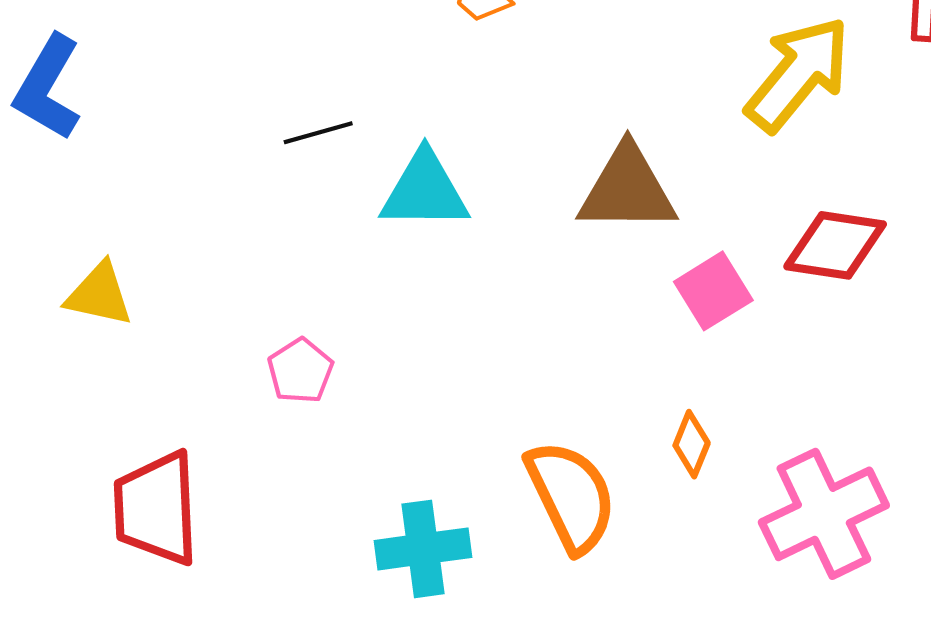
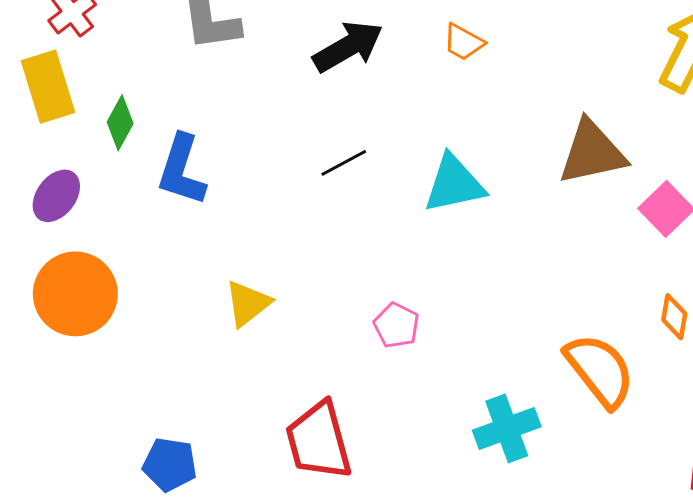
black line: (318, 133) -> (344, 163), moved
yellow triangle: (99, 294) -> (248, 303), turned -38

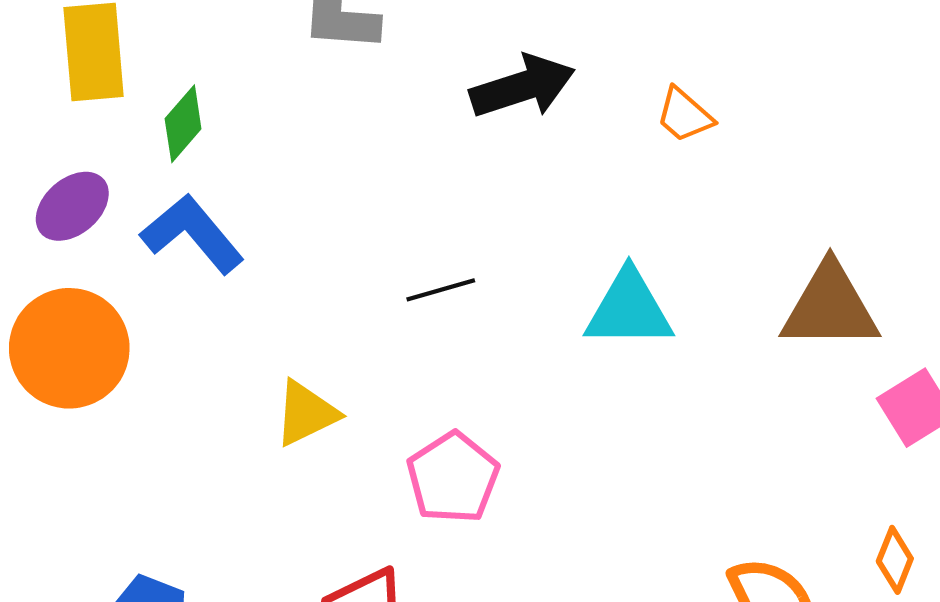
black line: (344, 163) -> (441, 290), moved
blue L-shape: (182, 170) -> (192, 234), moved, turned 110
pink pentagon: (396, 325) -> (453, 478), moved, size x1.4

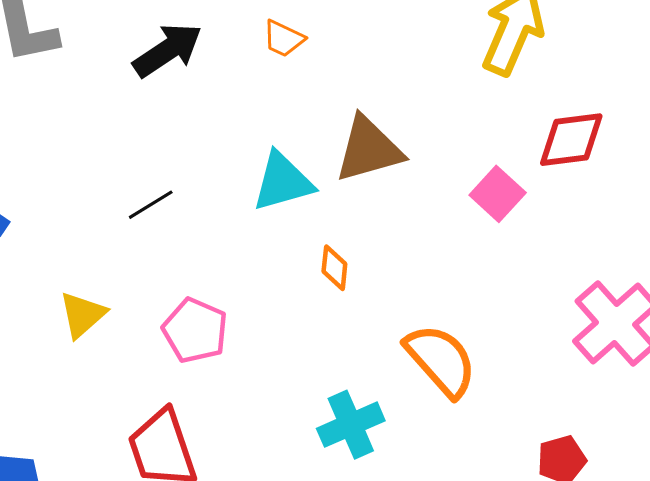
brown triangle: (830, 307) -> (369, 149), moved
orange diamond: (895, 560) -> (334, 268), moved

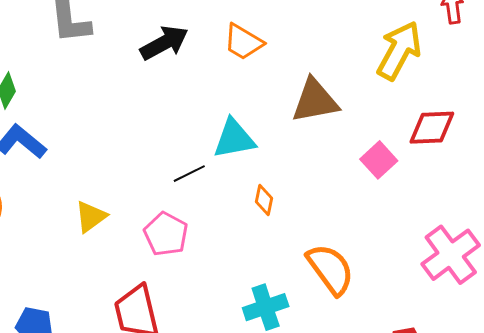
orange trapezoid: (283, 39) -> (243, 42), size x1.4
brown triangle: (369, 149) -> (315, 101), moved
black line: (151, 205) -> (189, 174), moved

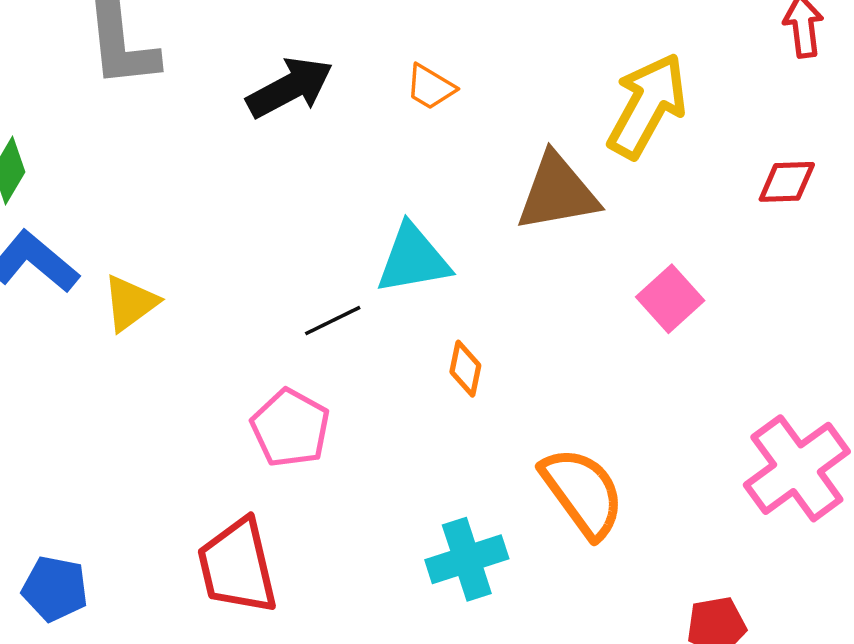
orange trapezoid: (243, 42) -> (431, 87), size x0.7
yellow arrow: (399, 50) -> (647, 106), moved
red diamond: (432, 128) -> (787, 182), moved, size x0.7
yellow triangle: (91, 217) -> (130, 303), moved

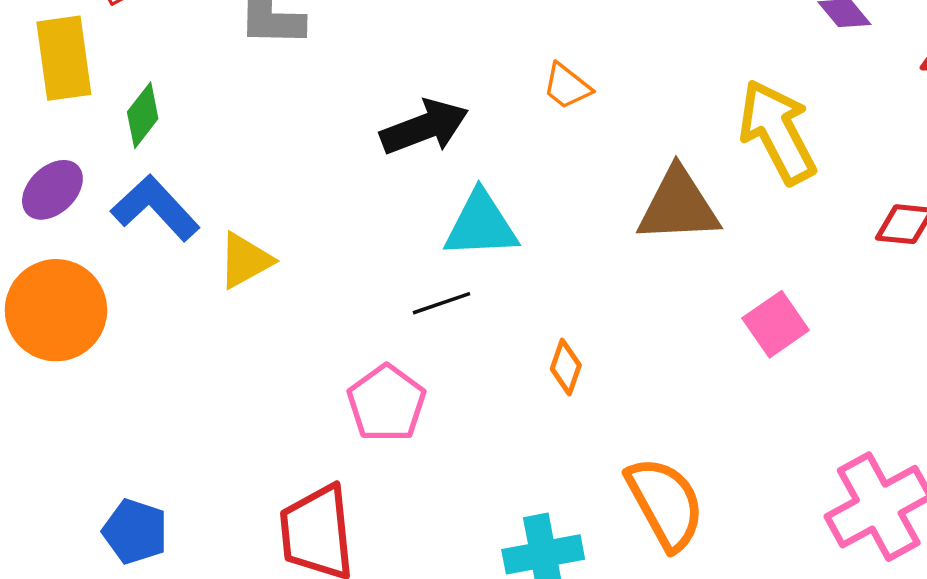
black arrow: (290, 88) -> (424, 127), moved
yellow arrow: (647, 106) -> (777, 132), turned -64
cyan triangle: (413, 259) -> (481, 225), moved

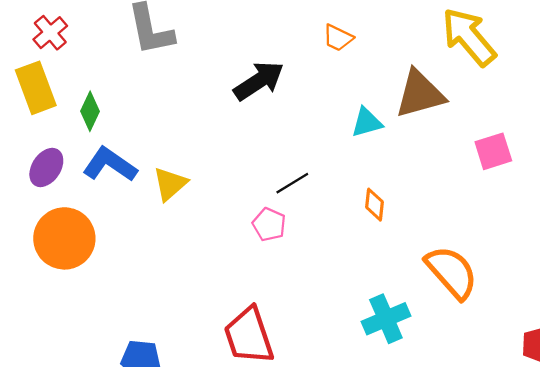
cyan triangle: (481, 225) -> (367, 122), moved, size x0.7
pink square: (776, 324) -> (493, 151), turned 30
pink pentagon: (386, 403) -> (269, 224), moved, size x0.7

